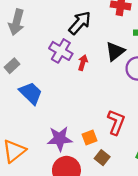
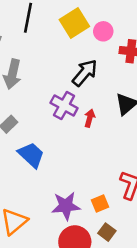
brown square: (102, 158) -> (107, 232), moved

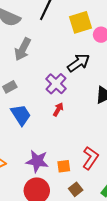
red arrow: (90, 118) -> (58, 109), moved
brown square: (107, 232) -> (76, 189), moved

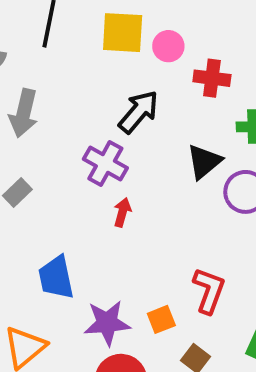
yellow square: (80, 22) -> (123, 33), turned 35
blue trapezoid: (21, 115) -> (56, 277), moved, turned -145

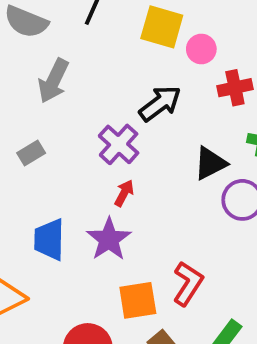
red cross: (212, 78) -> (235, 88), turned -32
orange square: (161, 319) -> (138, 300), size x1.5
purple star: (107, 323) -> (109, 239), moved, turned 30

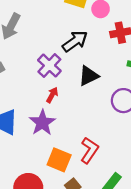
black triangle: (210, 163) -> (89, 76), moved
orange square: (138, 300) -> (59, 160), turned 30

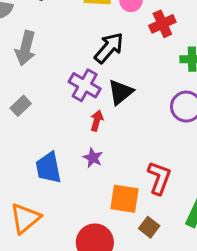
black triangle: (89, 76) -> (120, 92), moved
purple star: (42, 123) -> (93, 158), size x0.6

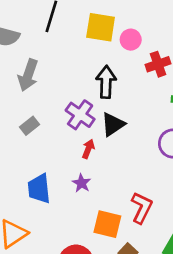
black arrow: (109, 48) -> (106, 82), turned -44
gray rectangle: (21, 106) -> (30, 126), moved

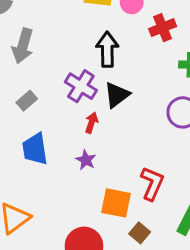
blue trapezoid: (39, 189) -> (35, 149), moved

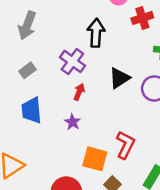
black triangle: (117, 95) -> (119, 78), moved

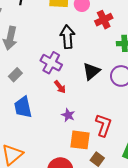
red arrow: (79, 92) -> (60, 87), turned 128
purple star: (73, 122) -> (68, 115), moved

